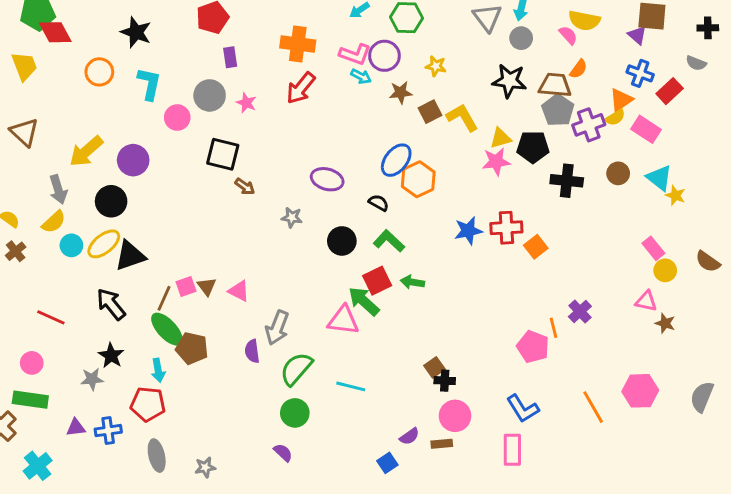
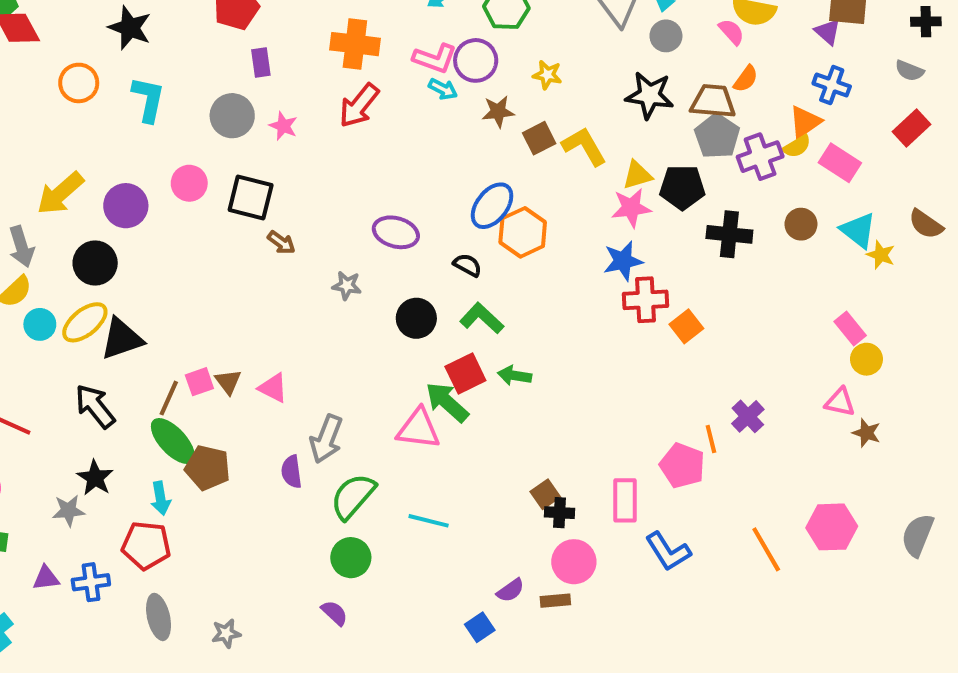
red rectangle: (670, 91) -> (911, 128), moved
pink circle: (177, 118) -> (189, 183), moved
blue star: (468, 231) -> (623, 261), moved
brown semicircle: (708, 262) -> (926, 224), moved
pink rectangle: (512, 450) -> (625, 500), moved

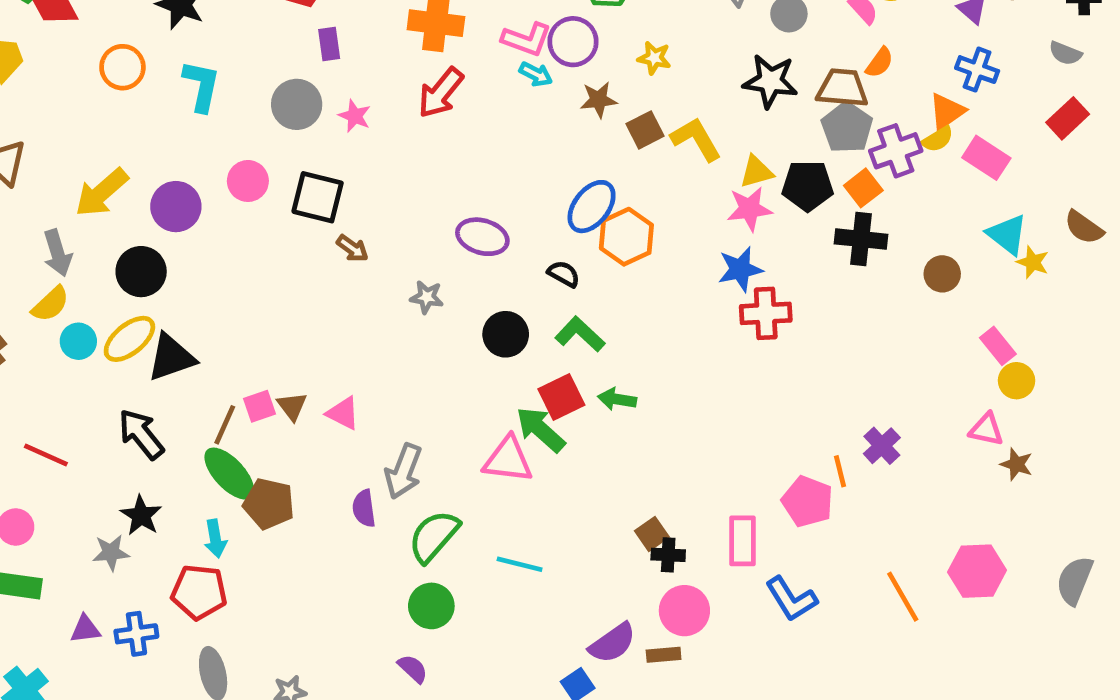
brown circle: (801, 224) -> (942, 274), moved
orange square: (686, 326) -> (863, 188), moved
purple semicircle: (510, 590) -> (612, 643), size x1.5

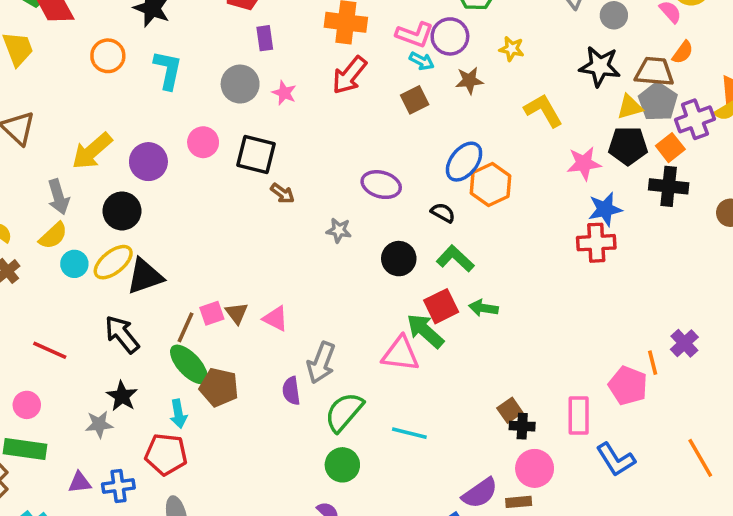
brown square: (645, 130) -> (415, 100), moved
yellow triangle: (756, 172) -> (630, 107), moved
blue star: (740, 269) -> (605, 209), moved

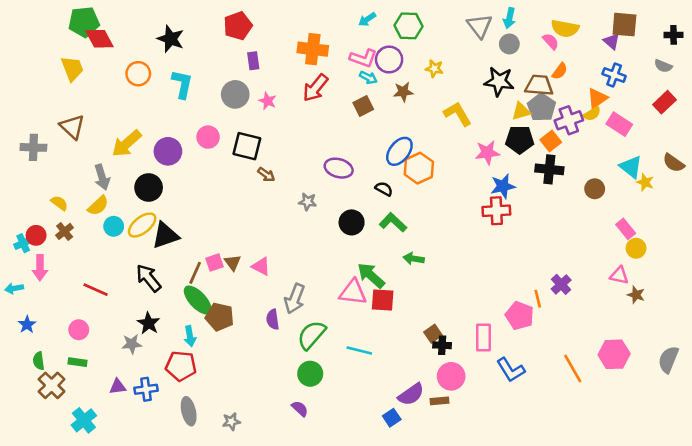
red square: (441, 306) -> (383, 300), moved, turned 30
green rectangle: (25, 449) -> (77, 362), size x0.6

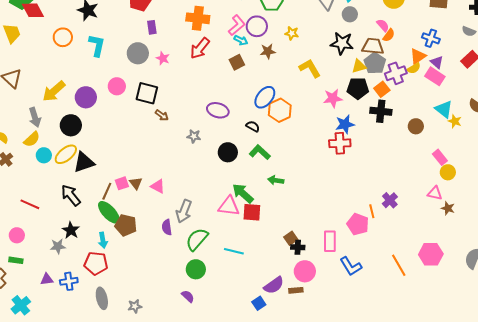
pink semicircle: (551, 41) -> (383, 25), moved
purple triangle: (611, 41) -> (437, 62), moved
pink L-shape: (363, 58) -> (237, 25), turned -60

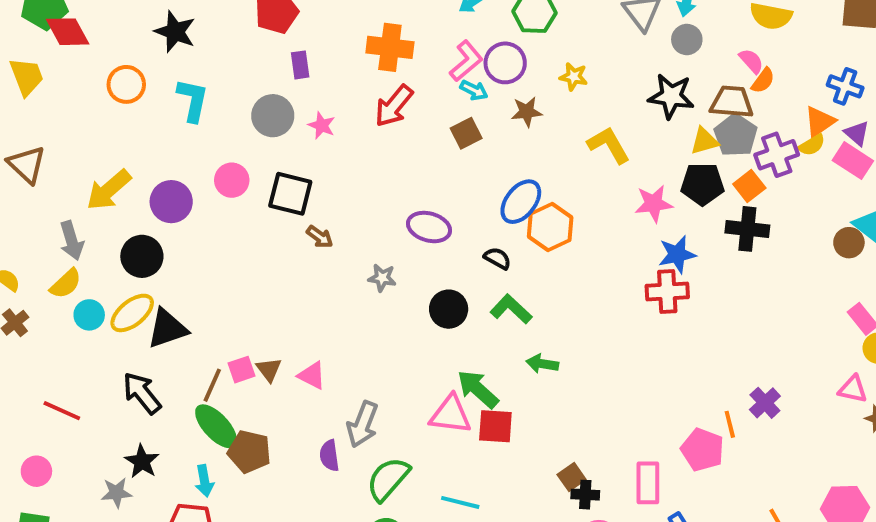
brown circle: (416, 126) -> (849, 243), moved

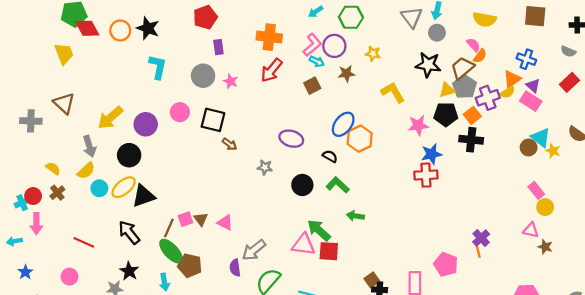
orange circle: (126, 84) -> (120, 30), moved
brown trapezoid: (732, 102) -> (462, 68), turned -45
gray arrow: (363, 424) -> (254, 250), turned 30
orange line: (730, 424) -> (478, 250), moved

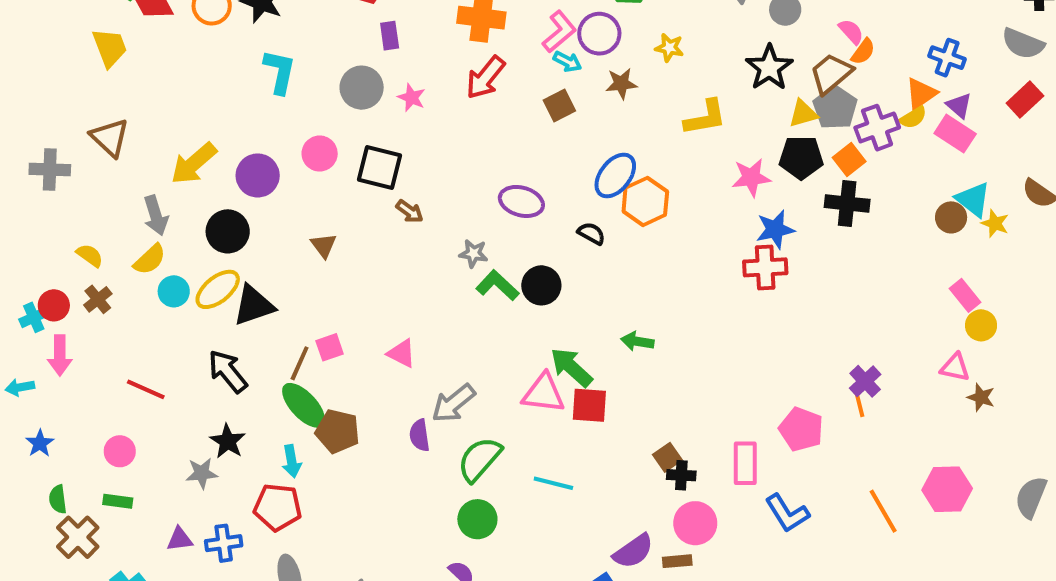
gray semicircle: (568, 51) -> (1023, 44), size x1.5
black star: (428, 65) -> (769, 68), turned 30
yellow L-shape: (393, 92) -> (705, 118), turned 110
green L-shape: (338, 185) -> (497, 285), moved
brown triangle: (201, 219) -> (324, 245), moved

